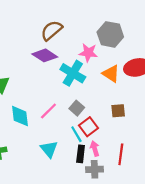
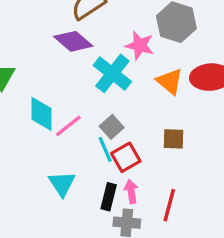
cyan diamond: (20, 116) -> (42, 114), moved
cyan line: (76, 134) -> (105, 149), moved

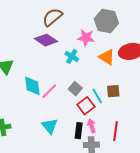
cyan cross: (112, 73) -> (72, 56), size x0.6
cyan line: (105, 149) -> (97, 96), moved

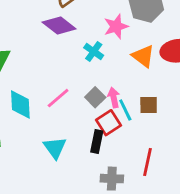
pink star: (86, 38) -> (116, 26), turned -30
cyan diamond: (32, 86) -> (20, 105), moved
pink arrow: (92, 126) -> (114, 98), moved
black rectangle: (79, 131) -> (97, 142), moved

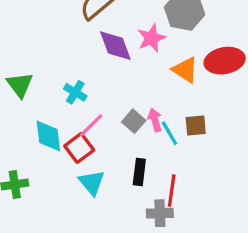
purple diamond: (59, 25) -> (115, 46), moved, turned 36
cyan cross: (94, 52) -> (75, 92), moved
red square: (108, 123) -> (79, 148), moved
red line: (148, 162) -> (172, 191), moved

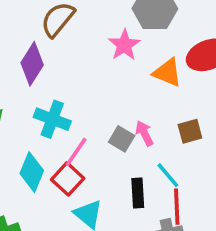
purple diamond: (115, 46) -> (32, 64), moved, turned 63
cyan cross: (75, 92) -> (52, 119), size x1.4
cyan line: (169, 133) -> (168, 175), moved
cyan diamond: (48, 136) -> (32, 172), turned 40

